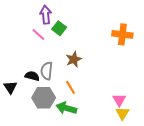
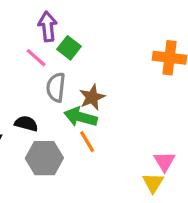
gray semicircle: (47, 71) -> (56, 87), moved
green arrow: (66, 108) -> (81, 117), moved
yellow triangle: (122, 113) -> (153, 183), moved

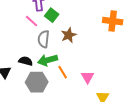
brown star: (92, 97) -> (69, 35), moved
green arrow: (81, 117) -> (48, 60), moved, turned -30
pink triangle: (164, 161) -> (88, 77), moved

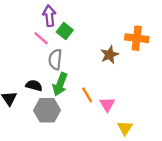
brown star: (69, 35) -> (110, 55), moved
green arrow: (48, 60) -> (60, 84), turned -54
orange line: (63, 72) -> (87, 95), moved

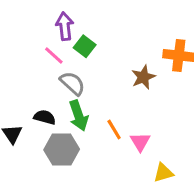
gray semicircle: (55, 59) -> (72, 83), turned 126
green arrow: (60, 84) -> (79, 116), turned -40
yellow triangle: (125, 128) -> (163, 173), turned 42

